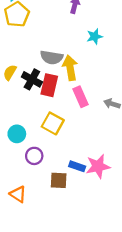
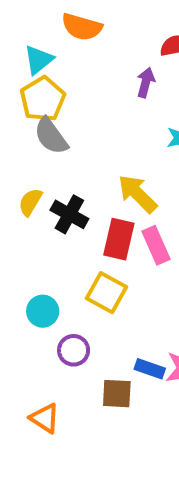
gray semicircle: (52, 57) -> (51, 136), moved, turned 45
yellow arrow: (70, 68) -> (137, 194), turned -35
red rectangle: (49, 85) -> (119, 239), moved

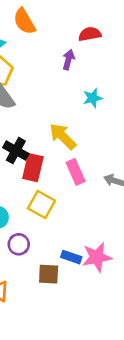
orange semicircle: (82, 27) -> (24, 21), turned 44
red rectangle: (119, 239) -> (33, 168), moved

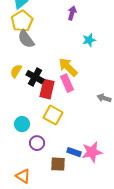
pink rectangle: (76, 172) -> (67, 83), moved

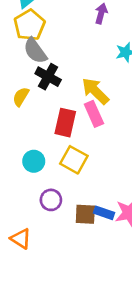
black cross: (35, 77) -> (48, 77), moved
cyan circle: (22, 124) -> (34, 161), moved
brown square: (58, 164) -> (85, 214), moved
orange triangle: (23, 176) -> (21, 239), moved

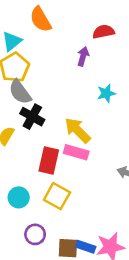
pink rectangle: (94, 114) -> (76, 152), turned -50

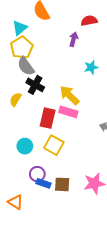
blue rectangle: (86, 247) -> (43, 183), moved

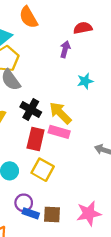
black cross: (35, 85) -> (31, 109), moved

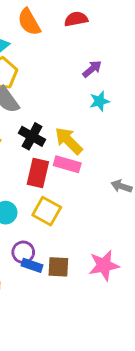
red semicircle: (83, 28) -> (76, 19), moved
purple arrow: (65, 49) -> (92, 69), moved, turned 35

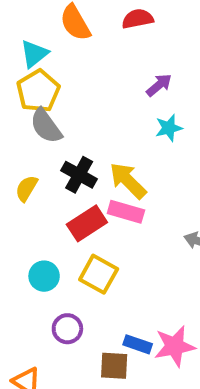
red rectangle: (38, 173) -> (87, 223), turned 44
blue rectangle: (32, 265) -> (138, 344), moved
brown square: (58, 267) -> (114, 366), moved

